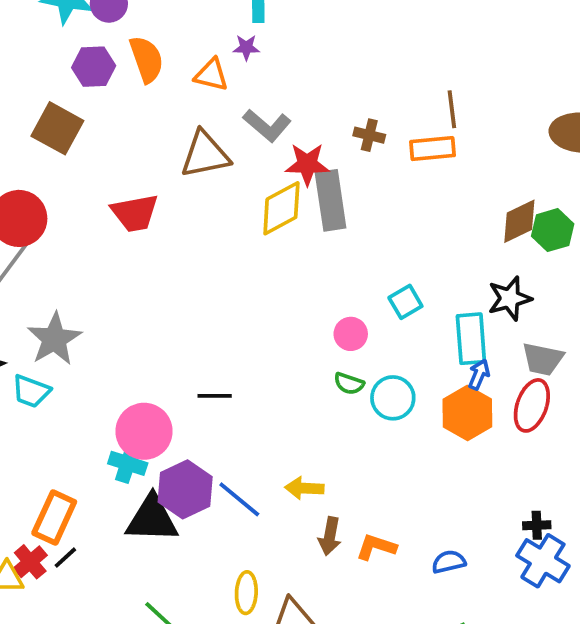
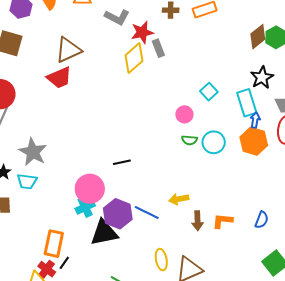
brown triangle: (205, 154) -> (68, 50), moved
gray rectangle: (331, 200) -> (158, 48), size x0.6
cyan cross: (128, 463) -> (85, 207), turned -30
blue semicircle: (449, 562) -> (262, 220), turned 138

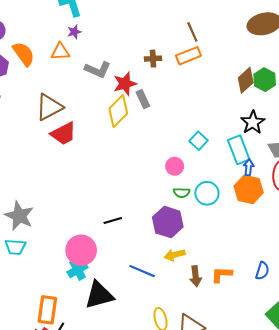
red trapezoid: (59, 78) -> (63, 134), moved
purple hexagon: (118, 214) -> (168, 222), moved

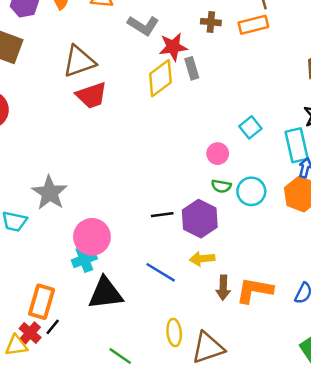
gray star: (19, 216) -> (50, 193), moved
black line: (113, 220) -> (162, 215), moved
orange L-shape: (222, 275) -> (255, 290), size x1.4

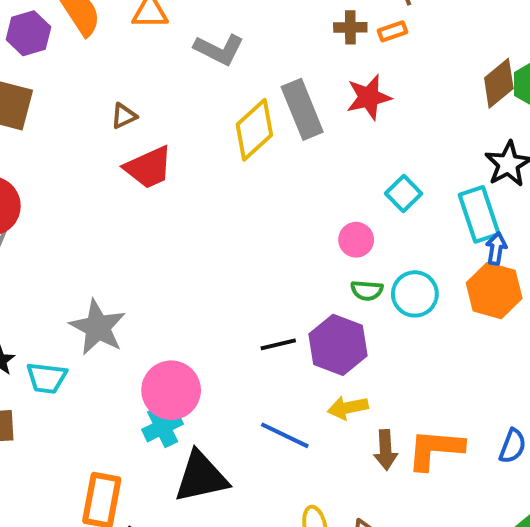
brown cross: (211, 22) -> (350, 27), moved
orange rectangle: (253, 25) -> (392, 31), size x0.6
red star: (173, 47) -> (369, 97), moved
brown triangle: (79, 61) -> (124, 116), size x0.5
gray rectangle: (192, 68) -> (302, 109), size x1.6

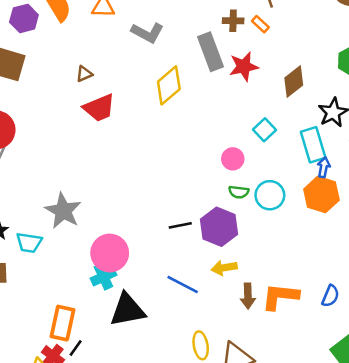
orange rectangle: (392, 31) -> (260, 24), turned 60
brown diamond: (499, 83) -> (294, 81), moved
gray rectangle: (302, 109) -> (211, 52), moved

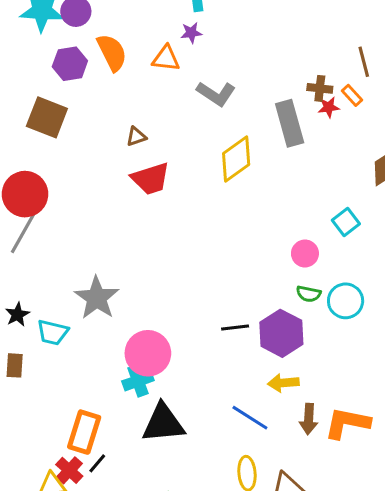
red star: (244, 67) -> (329, 107), moved, size x0.6
blue line: (183, 285) -> (250, 418), moved

